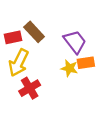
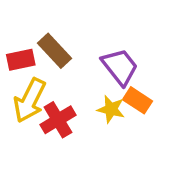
orange rectangle: (86, 63) -> (138, 100), turned 42
red cross: (30, 88) -> (58, 120), moved

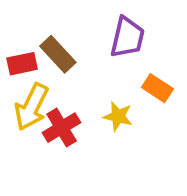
purple trapezoid: (120, 67) -> (127, 37), moved, turned 51
orange rectangle: (138, 100) -> (157, 88), moved

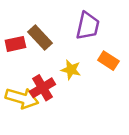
yellow arrow: (31, 107) -> (22, 98), moved, turned -100
yellow star: (118, 116) -> (71, 70), moved

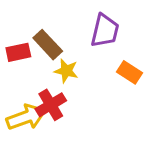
yellow star: (71, 70) -> (66, 71), moved
yellow arrow: (22, 98) -> (26, 117), turned -36

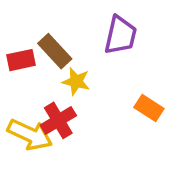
orange rectangle: (129, 72) -> (149, 108), moved
yellow arrow: (26, 117) -> (30, 135), turned 45

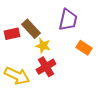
orange rectangle: (149, 108) -> (84, 48), moved
red cross: (58, 120) -> (46, 67), moved

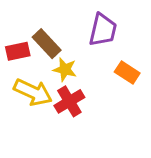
yellow arrow: (17, 76) -> (33, 92), moved

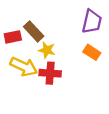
purple trapezoid: (103, 30) -> (92, 22), moved
red cross: (69, 101) -> (50, 73), turned 35

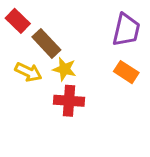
red rectangle: (13, 37) -> (18, 21), moved, turned 56
yellow arrow: (24, 67) -> (28, 72), moved, size x0.7

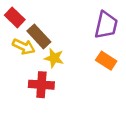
yellow arrow: (28, 72) -> (24, 47), moved
red cross: (69, 101) -> (41, 85), moved

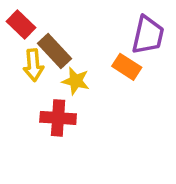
yellow arrow: (24, 47) -> (33, 65), turned 60
orange rectangle: (106, 61) -> (127, 67), moved

